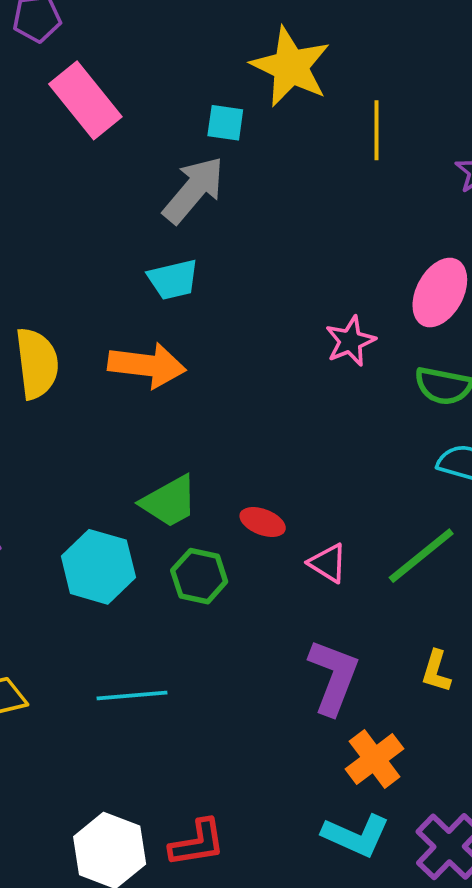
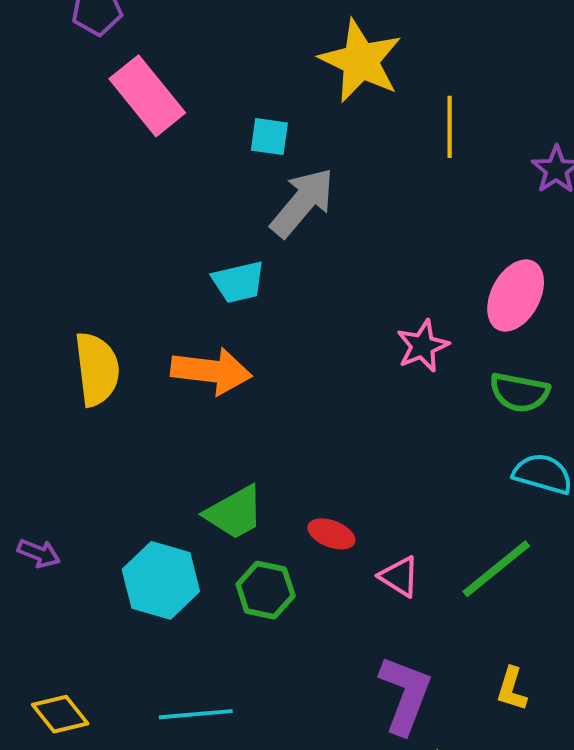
cyan square: (225, 123) -> (269, 137), moved
gray arrow: (194, 190) -> (302, 202), moved

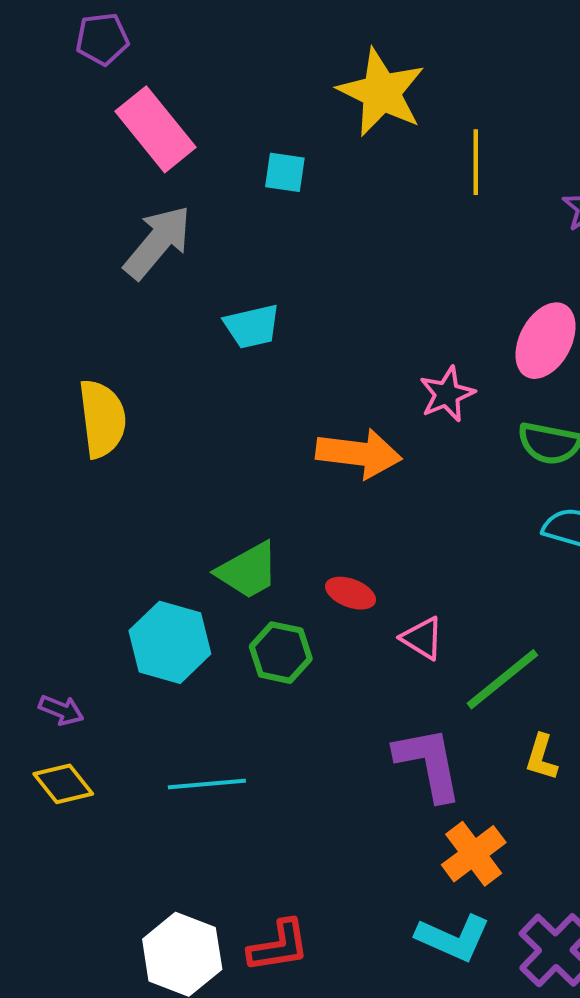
gray arrow: (302, 202) -> (158, 242), moved
orange arrow: (211, 371) -> (359, 454), moved
purple arrow: (39, 553) -> (61, 710), moved
green line: (496, 569) -> (502, 679), moved
purple L-shape: (405, 695) -> (429, 763), turned -32

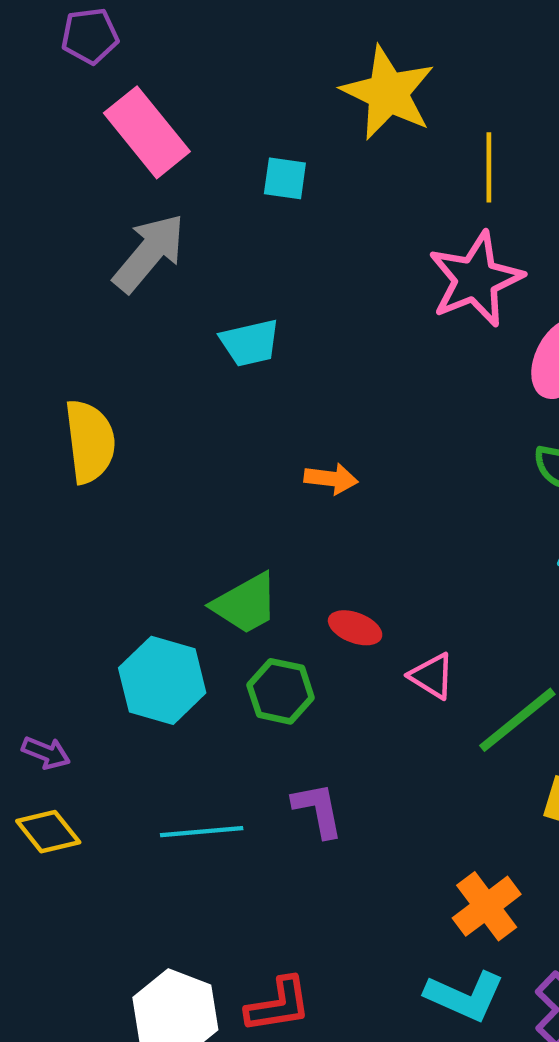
pink star: (447, 394) -> (476, 279), moved, size x1.6
orange arrow: (359, 454) -> (331, 479), moved, size x0.6
purple L-shape: (429, 763) -> (318, 810), moved, size x0.7

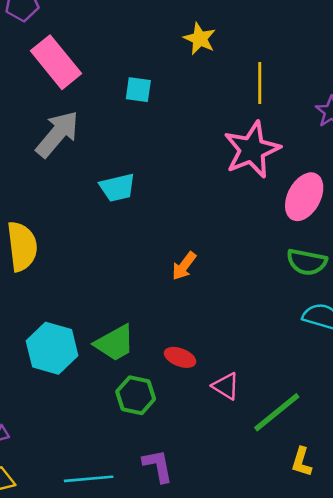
yellow star: (388, 93) -> (200, 39), size x0.6
orange arrow: (331, 479) -> (184, 266), moved, turned 120
cyan hexagon: (162, 680) -> (52, 348), moved

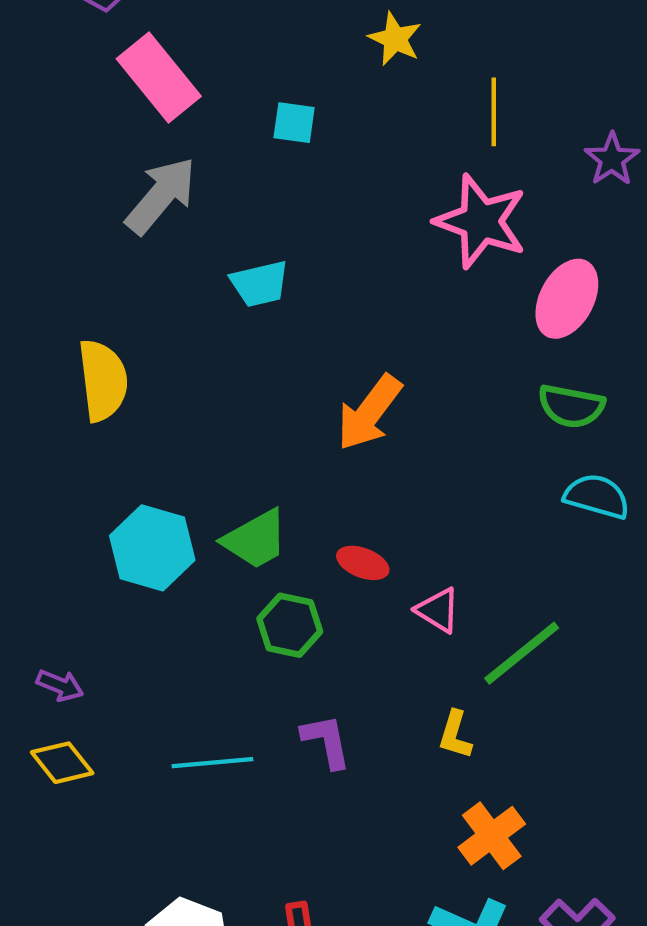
pink star: (252, 150) -> (481, 221), turned -30
orange arrow: (184, 266) -> (369, 413), size x1.6
yellow L-shape: (302, 462) -> (455, 735), moved

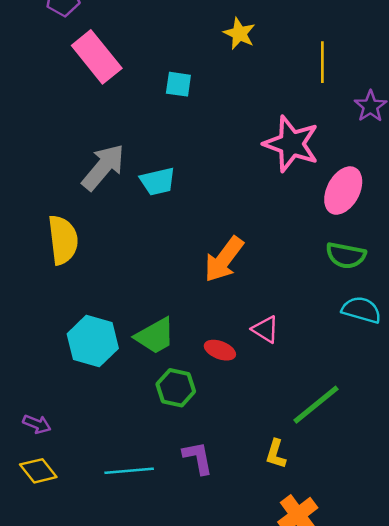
yellow line: (494, 112) -> (322, 62), moved
gray arrow: (161, 196) -> (103, 167), moved
pink triangle: (438, 610) -> (265, 329), moved

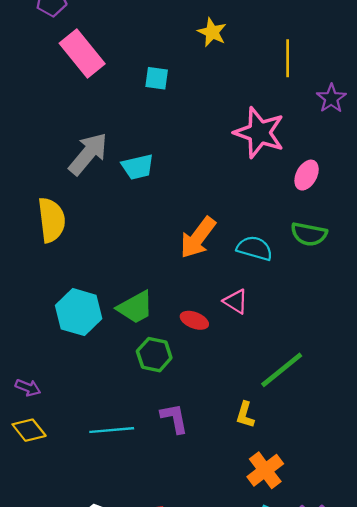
pink ellipse: (343, 191) -> (307, 175), size x0.7
cyan semicircle: (361, 310) -> (255, 248), moved

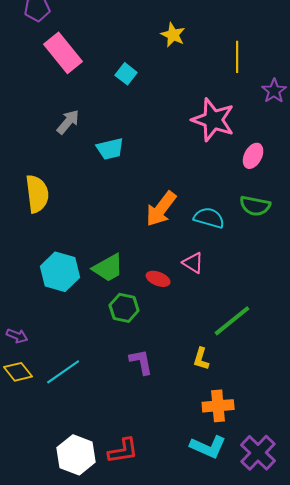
cyan square: (157, 78) -> (126, 74), turned 30
gray arrow: (88, 154) -> (68, 122), moved, size x0.7
cyan line: (112, 430) -> (63, 372), moved, turned -30
orange cross: (265, 470) -> (218, 406), turned 32

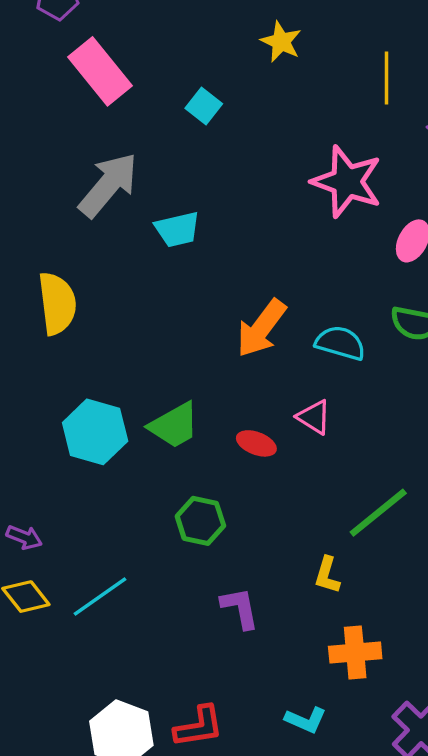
gray arrow: (68, 122) -> (108, 185), size x1.6
green hexagon: (124, 308) -> (200, 521), moved
purple L-shape: (141, 362) -> (240, 608), moved
cyan L-shape: (208, 447) -> (306, 720), moved, size x0.7

